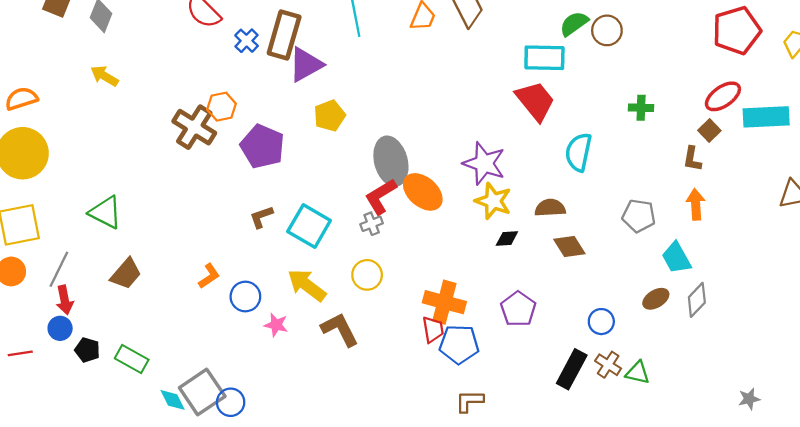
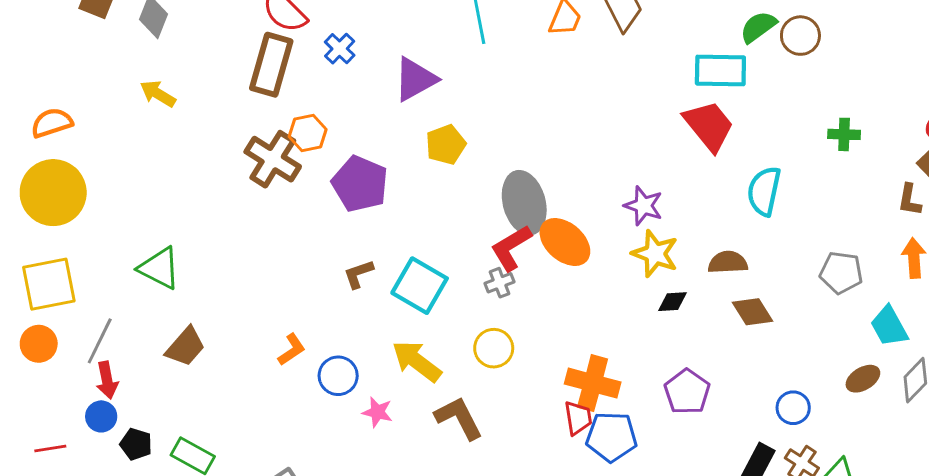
brown rectangle: (284, 35) -> (271, 65), moved
purple star: (484, 163) -> (643, 206), size x0.7

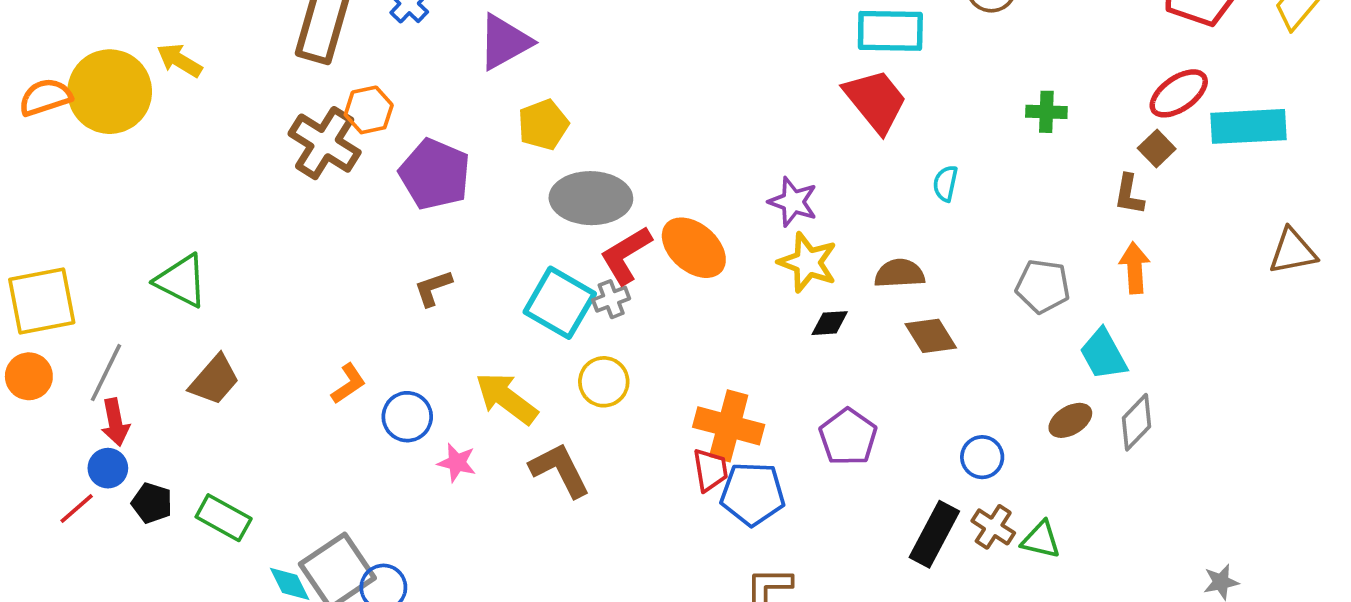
cyan semicircle: (764, 191) -> (945, 183), size x0.6
yellow circle: (53, 193) -> (110, 92), moved
gray ellipse: (524, 203) -> (591, 198), moved, turned -74
cyan square: (420, 286) -> (560, 303), moved
red line: (50, 448) -> (77, 509), moved, turned -32

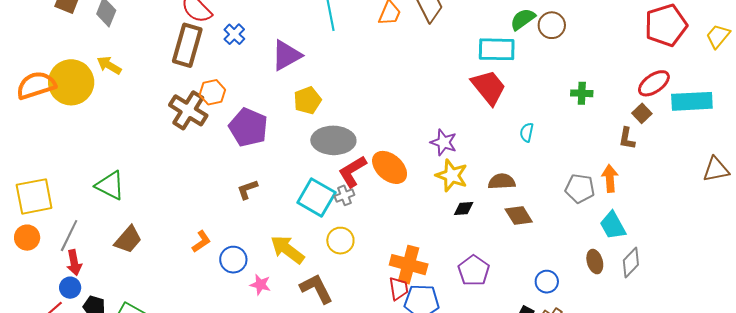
orange semicircle: (45, 97) -> (36, 85), size x1.4
orange arrow: (1135, 268) -> (610, 178), moved
brown ellipse: (1070, 420) -> (595, 262), turned -75

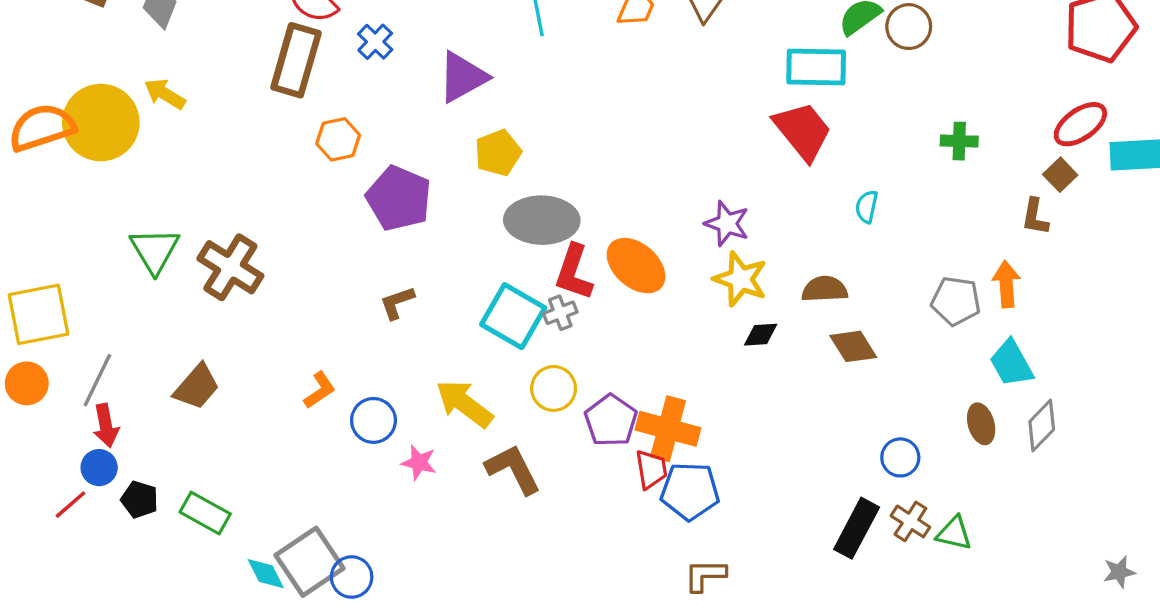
brown cross: (188, 110) -> (230, 267), moved
red L-shape: (352, 171) -> (574, 272), turned -40
green triangle: (110, 185) -> (155, 250), moved, turned 32
purple pentagon: (474, 271) -> (611, 420), moved

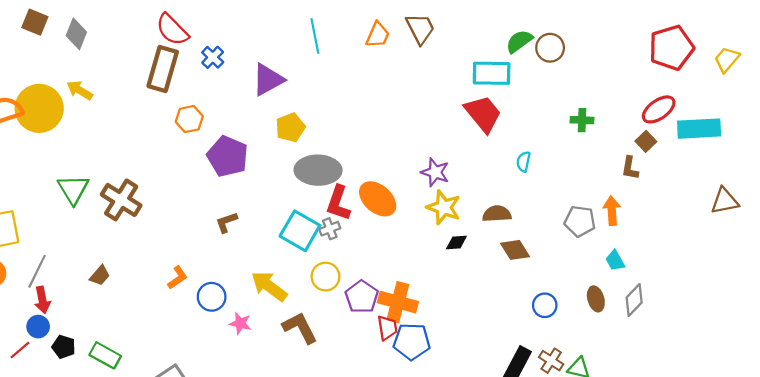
cyan trapezoid: (1011, 363) -> (615, 261), size x0.7
brown trapezoid: (197, 387) -> (100, 276), size x0.7
blue circle: (900, 457) -> (545, 305), moved

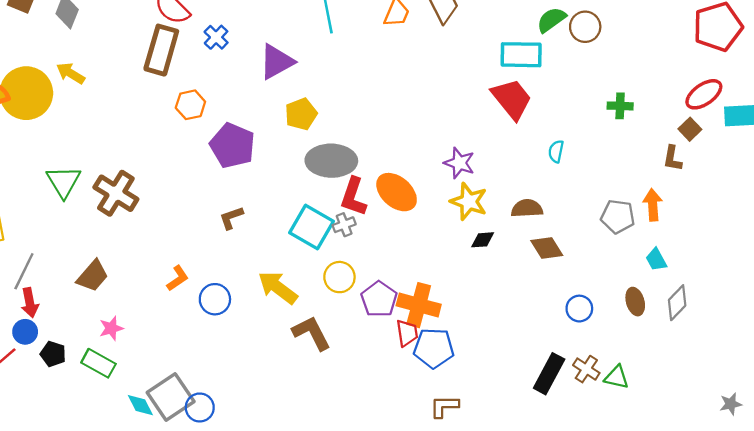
brown trapezoid: (100, 276) -> (93, 276), size x1.4
pink star: (240, 323) -> (111, 328), moved, turned -30

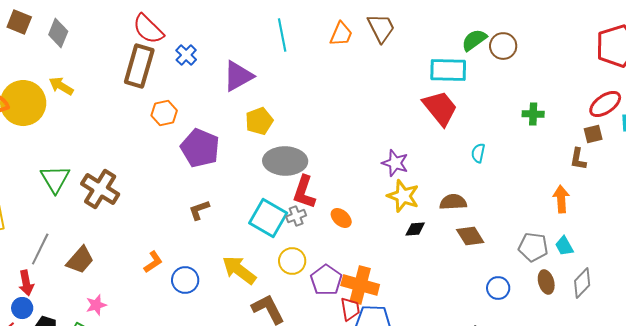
brown square: (690, 129) -> (593, 134), turned 30
orange ellipse: (397, 192) -> (341, 218), moved, size x0.6
gray pentagon: (618, 217) -> (533, 247), moved
gray line: (24, 271) -> (40, 249), moved

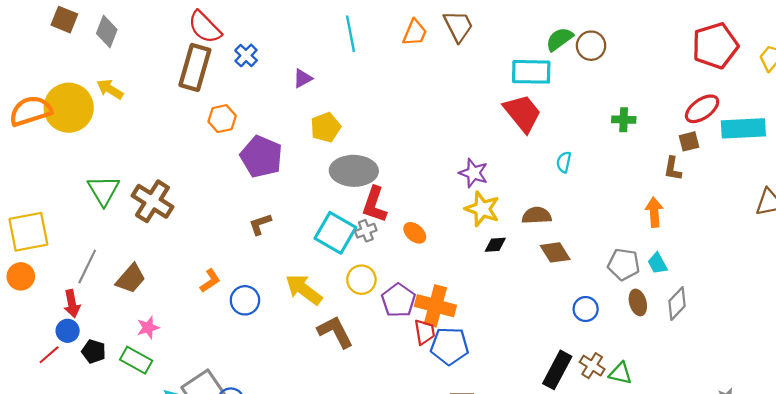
purple triangle: (238, 76) -> (303, 78), size x0.6

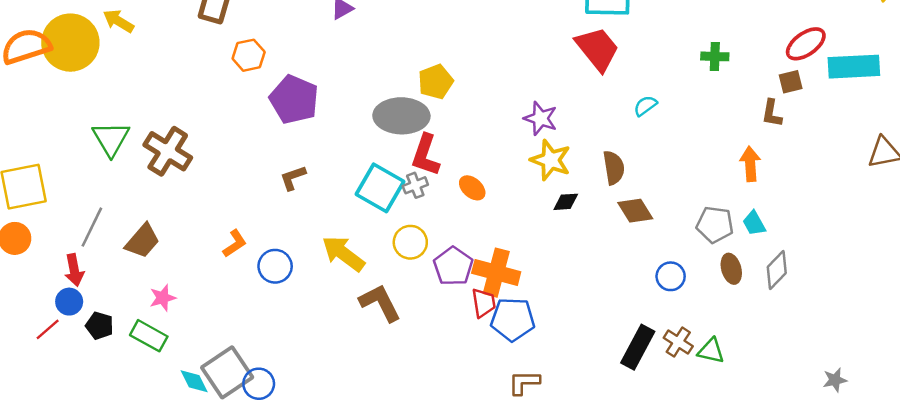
yellow pentagon: (325, 127) -> (436, 82), moved
cyan semicircle: (564, 162) -> (645, 106), turned 42
brown semicircle: (537, 215) -> (614, 168), turned 84

